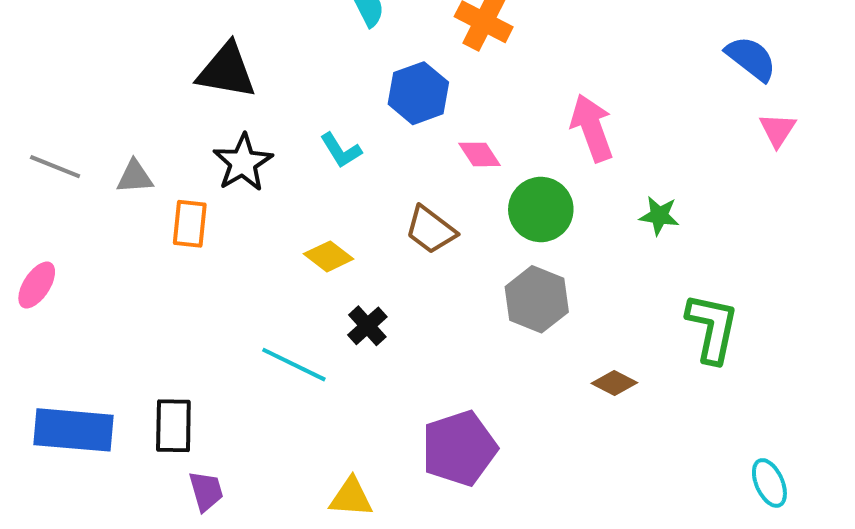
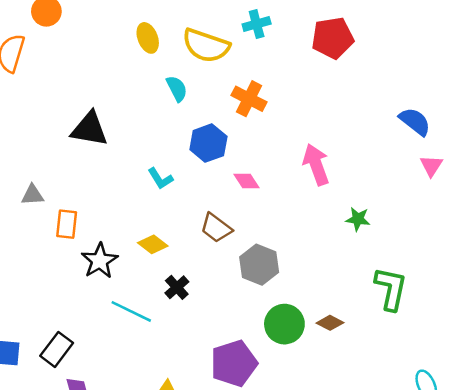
black star: (243, 163) -> (100, 261), moved
green circle: (541, 209) -> (284, 324), moved
gray hexagon: (537, 299) -> (259, 265), moved
black rectangle: (173, 426) -> (57, 349), turned 36

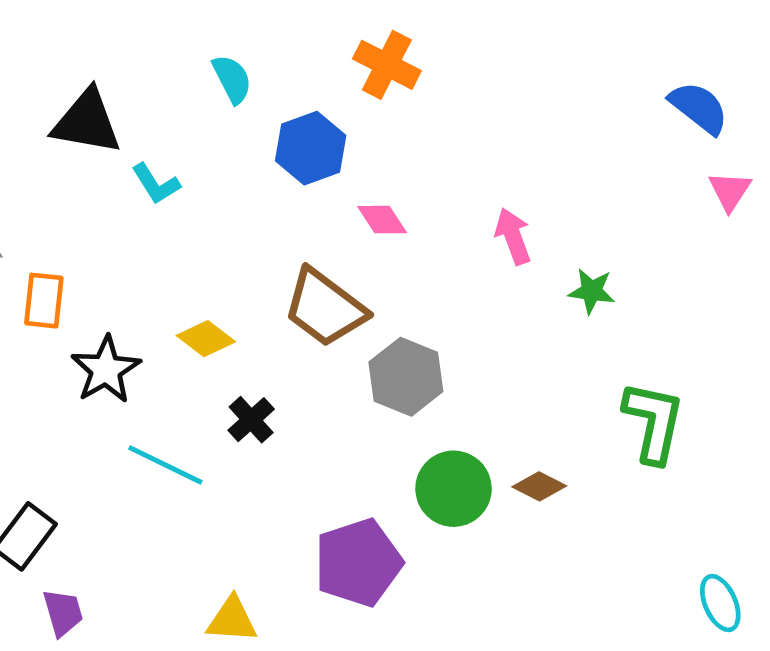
cyan semicircle: (177, 89) -> (232, 79), moved
pink arrow: (316, 165) -> (513, 236), moved, size x0.7
cyan L-shape: (160, 178) -> (156, 184), moved
brown trapezoid: (216, 228) -> (325, 308), size x1.4

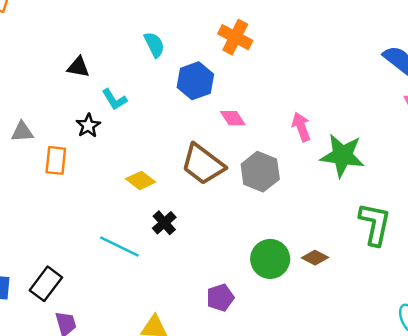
black triangle: (87, 122) -> (78, 67), size x0.6
green star: (592, 291) -> (342, 156), size x1.8
black star: (106, 370) -> (88, 126), moved, size x0.7
gray hexagon: (406, 377) -> (260, 172), moved
purple pentagon: (358, 563) -> (220, 298), size x0.6

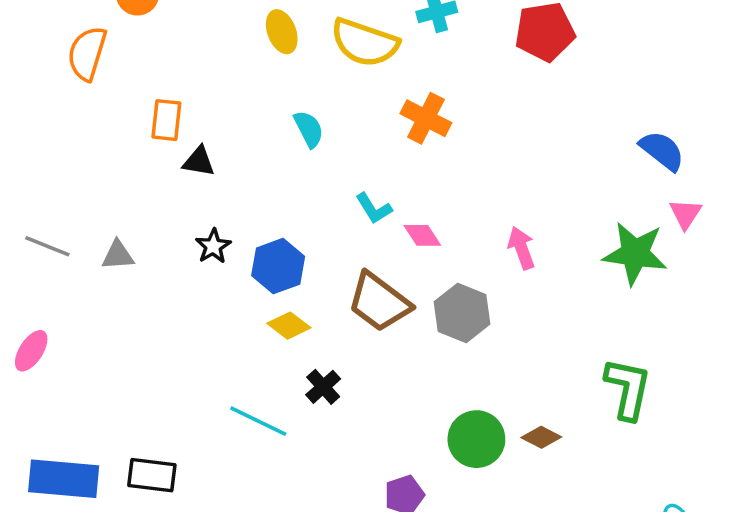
blue hexagon: (195, 81) -> (278, 266), moved
cyan L-shape: (114, 99) -> (374, 208), moved
green star: (342, 156) -> (635, 253), moved
orange rectangle: (56, 160) -> (166, 120), moved
black rectangle: (46, 284) -> (152, 475), turned 60

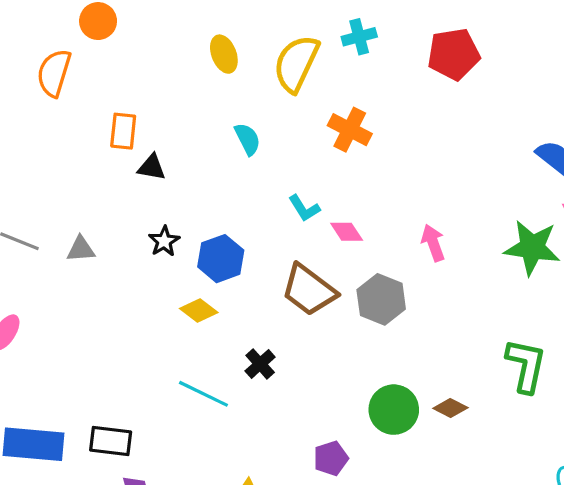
yellow semicircle: (365, 43) -> (296, 64), turned 96
yellow diamond: (289, 326) -> (199, 310), moved

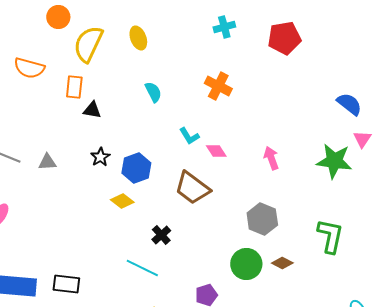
yellow semicircle: (296, 64) -> (88, 44), moved
orange semicircle: (54, 73) -> (29, 68), moved, turned -92
gray hexagon: (381, 299) -> (262, 219), moved
cyan line: (203, 394) -> (142, 268), moved

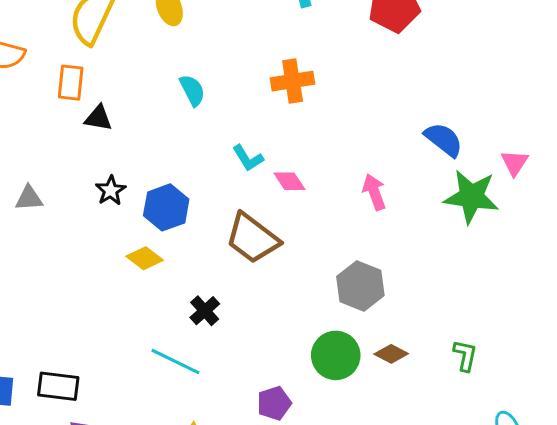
orange cross: (218, 86) -> (293, 81), turned -36
blue semicircle: (349, 104) -> (444, 140), moved
green L-shape: (330, 236) -> (465, 355), moved, size x0.6

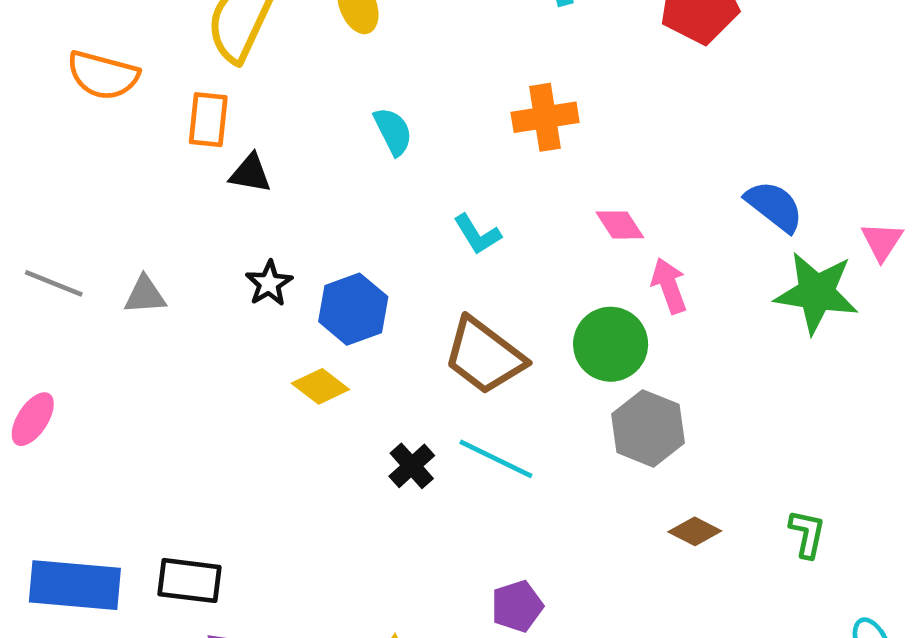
pink diamond: (289, 181) -> (620, 225), moved
green circle: (336, 355) -> (611, 344), moved
cyan line: (175, 362) -> (496, 459), moved

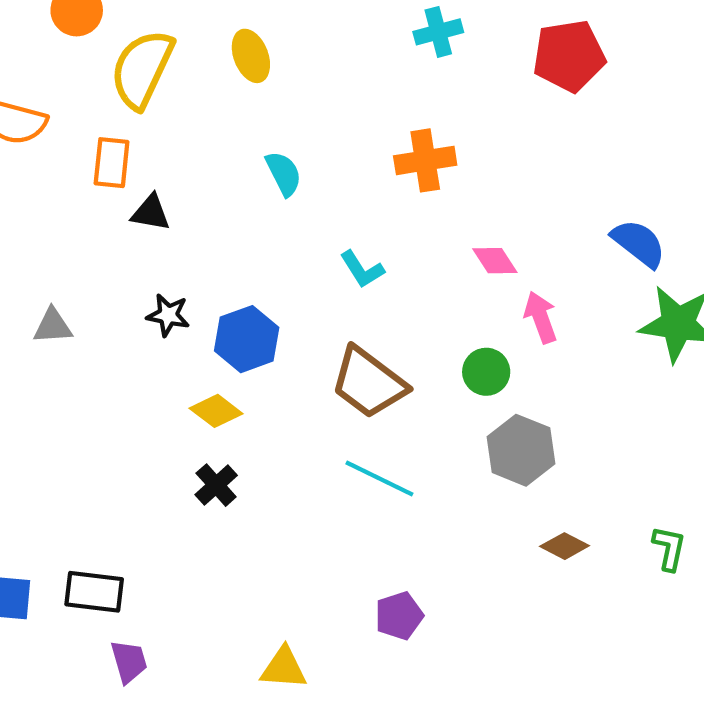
black star: (269, 283) -> (168, 315), turned -30
green circle: (611, 344) -> (486, 372), size x0.7
black cross: (412, 466) -> (216, 485), moved

